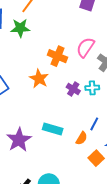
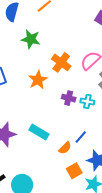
green star: (20, 28) -> (31, 39), moved
purple cross: (73, 89) -> (69, 98), turned -32

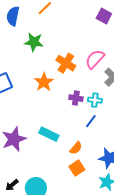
blue line: (81, 137) -> (91, 121), moved
orange square: (74, 171) -> (77, 168), moved

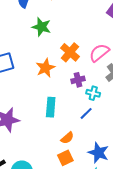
purple cross: (76, 98) -> (78, 80), moved, turned -32
cyan rectangle: (49, 134) -> (51, 107), moved, turned 60

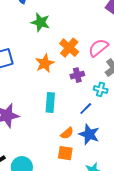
cyan cross: (93, 93) -> (101, 89), moved
blue star: (98, 153) -> (89, 134), moved
orange square: (65, 158) -> (65, 153), turned 35

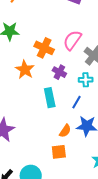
purple cross: (77, 75) -> (59, 72), turned -32
cyan rectangle: (50, 103) -> (50, 98), moved
orange square: (65, 153) -> (59, 152), moved

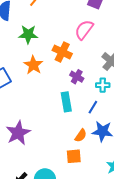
pink semicircle: (72, 40) -> (84, 30), moved
orange star: (25, 70) -> (33, 65), moved

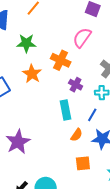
orange semicircle: (81, 136) -> (77, 135), moved
orange square: (74, 156) -> (83, 163), moved

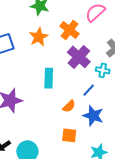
purple cross: (76, 85) -> (79, 57), size x1.6
cyan rectangle: (66, 110) -> (49, 78), moved

